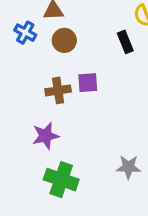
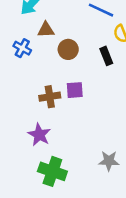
brown circle: (64, 40) -> (68, 49), moved
purple star: (46, 136) -> (39, 135), turned -30

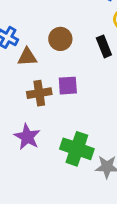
brown triangle: (46, 30) -> (27, 57), moved
green cross: (52, 171) -> (77, 149), moved

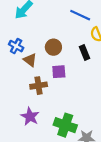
brown triangle: (27, 57) -> (30, 60), turned 40
purple square: (68, 86) -> (59, 72), moved

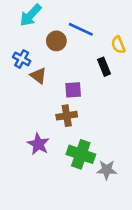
blue line: (80, 15) -> (81, 29), moved
brown circle: (53, 47) -> (56, 41), moved
brown cross: (39, 86) -> (67, 116), moved

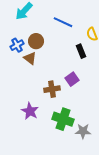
brown circle: (56, 41) -> (36, 41), moved
blue cross: (22, 59) -> (17, 45), turned 32
purple square: (73, 90) -> (72, 79), moved, turned -32

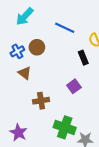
brown triangle: (30, 58) -> (25, 73), moved
brown cross: (52, 89) -> (41, 101), moved
purple star: (30, 111) -> (18, 133), moved

